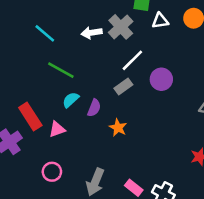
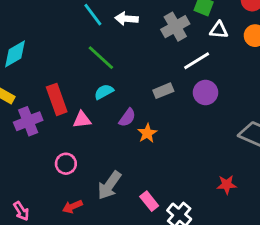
white arrow: (92, 33) -> (126, 19), moved
white line: (132, 60) -> (197, 61), moved
purple semicircle: (94, 108) -> (127, 118), moved

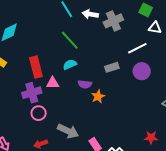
gray cross: (175, 27) -> (113, 21), moved
purple semicircle: (127, 118) -> (85, 84), turned 56
purple cross: (28, 121) -> (32, 93), moved
gray arrow: (109, 185) -> (68, 131), turned -105

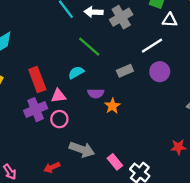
green line: (70, 40) -> (89, 47), moved
pink circle: (39, 113) -> (59, 119), moved

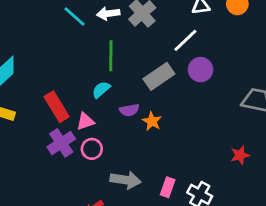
green line: (89, 47) -> (111, 56), turned 60
gray rectangle: (125, 71) -> (159, 76), size x1.5
pink rectangle: (115, 162) -> (168, 187), turned 70

